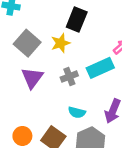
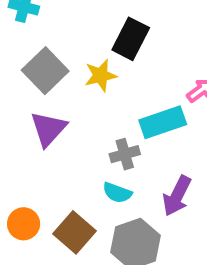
gray cross: (69, 76) -> (125, 154), moved

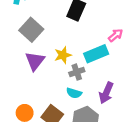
yellow star: (101, 75) -> (63, 55), moved

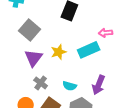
pink arrow: (116, 35) -> (105, 33), turned -144
gray cross: (77, 72) -> (41, 83), moved, turned -32

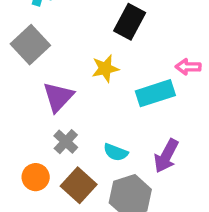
gray square: (29, 30) -> (30, 45), moved
yellow star: (59, 52) -> (105, 68), moved

